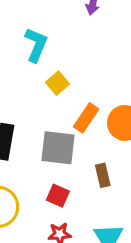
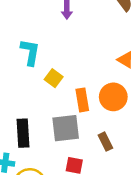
orange rectangle: (86, 118) -> (82, 100), turned -30

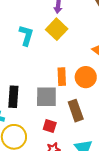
yellow square: (54, 78) -> (57, 29), moved, size x1.5
brown rectangle: (105, 142) -> (76, 111), size x1.5

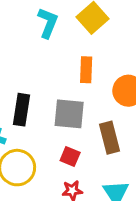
orange rectangle: (62, 77) -> (86, 70), moved

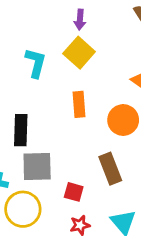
black rectangle: (21, 110) -> (21, 130), moved
gray square: (69, 114) -> (37, 166), moved

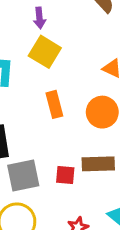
brown rectangle: (110, 169) -> (98, 164), turned -60
red square: (74, 192) -> (65, 175), moved

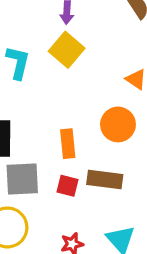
orange rectangle: (54, 104) -> (68, 144), moved

